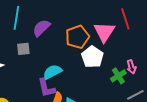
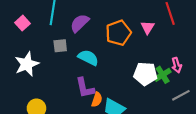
pink triangle: (104, 32) -> (147, 27), size x0.6
white pentagon: (92, 57) -> (145, 74), moved, turned -30
cyan semicircle: (52, 72) -> (88, 58), moved, turned 54

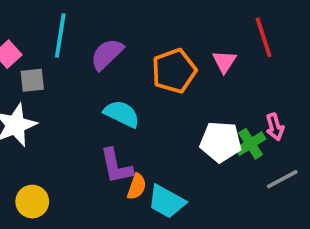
gray square: (60, 46) -> (32, 80), moved

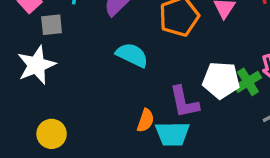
purple L-shape: (116, 166) -> (184, 102), moved
cyan trapezoid: (167, 202) -> (172, 134), turned -30

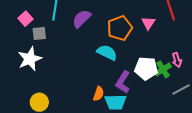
cyan semicircle: (132, 55) -> (107, 52), moved
purple L-shape: (184, 102) -> (123, 82), turned 45

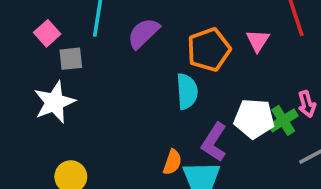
cyan semicircle: (107, 52) -> (187, 91), turned 60

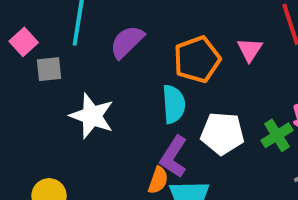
white star: (54, 102) -> (92, 116), moved, turned -30
white pentagon: (254, 119) -> (222, 133), moved
purple L-shape: (214, 142) -> (174, 157), moved

